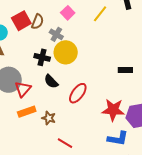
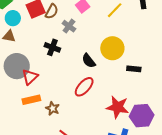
yellow circle: (66, 52) -> (112, 48), moved
black semicircle: (51, 81) -> (89, 61), moved

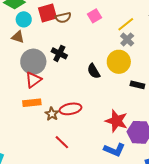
brown semicircle: (52, 11) -> (63, 18), turned 42
gray cross: (69, 26) -> (127, 40), moved
gray circle: (17, 66) -> (33, 62), moved
red ellipse: (84, 87) -> (70, 109), moved, turned 30

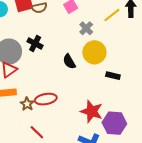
yellow line: (126, 24) -> (112, 15), moved
gray cross: (127, 40) -> (86, 28), moved

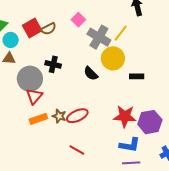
yellow line: (112, 15) -> (121, 33), moved
gray cross: (86, 28) -> (99, 37), size x1.6
brown star: (27, 104) -> (59, 116), moved

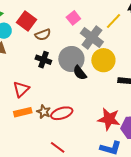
red square: (32, 28) -> (26, 21), turned -30
brown semicircle: (48, 29) -> (43, 35), moved
yellow line: (121, 33) -> (114, 21), moved
gray circle: (30, 79) -> (71, 59), moved

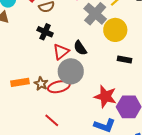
gray circle: (71, 59) -> (71, 71), moved
yellow circle: (103, 60) -> (115, 30), moved
red triangle: (21, 89) -> (61, 52), moved

